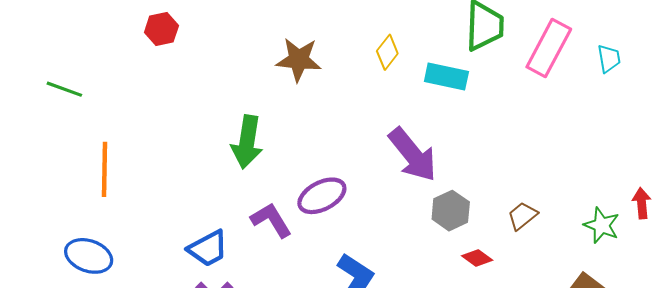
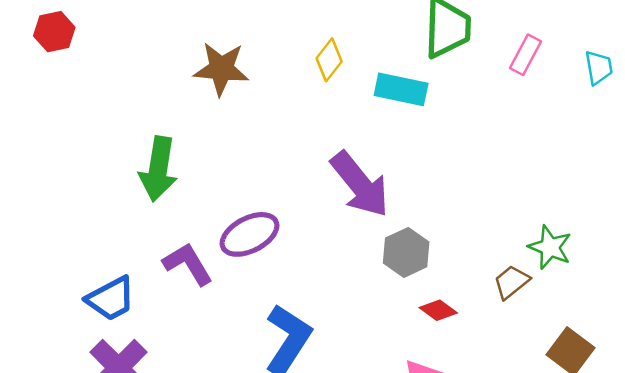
pink rectangle: (549, 48) -> (526, 55), size x0.6
brown trapezoid: (522, 216) -> (511, 282), moved
green star: (602, 225) -> (550, 247), moved

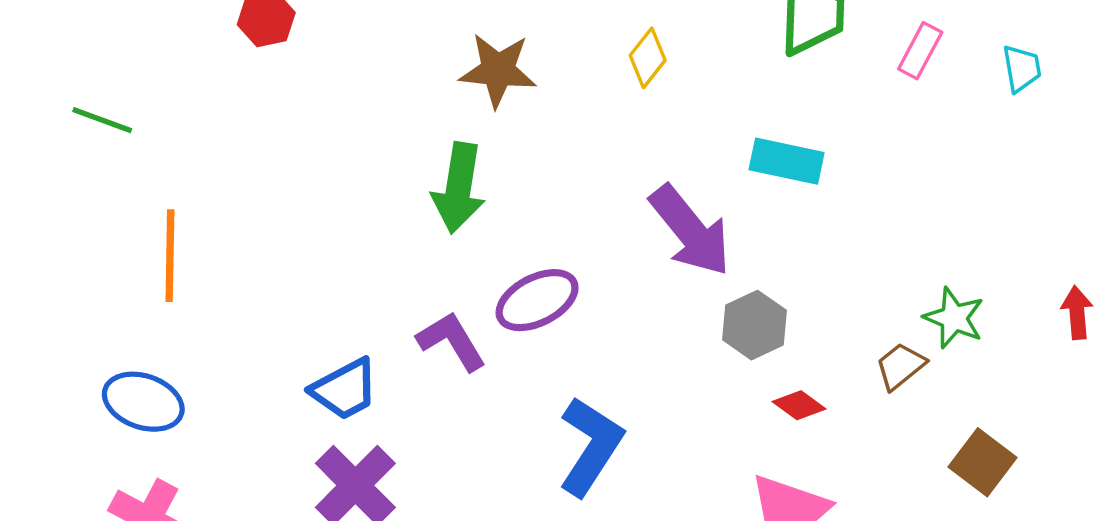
cyan rectangle: (401, 89) -> (787, 161), moved
green arrow: (158, 169) -> (459, 188), moved

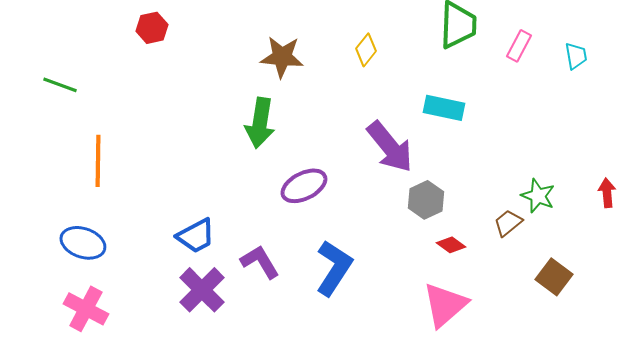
purple L-shape: (452, 341) -> (260, 262), moved

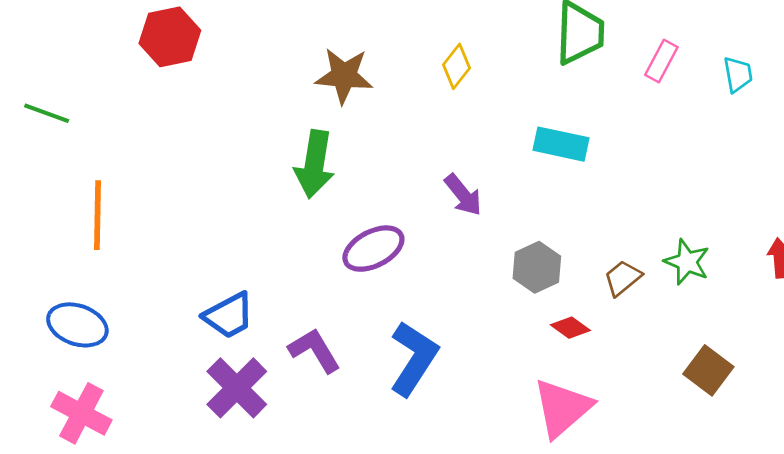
red hexagon: (152, 28) -> (170, 37), size x1.4
purple arrow: (390, 147) -> (463, 195), moved, size x0.6
brown trapezoid: (508, 223) -> (623, 278), moved

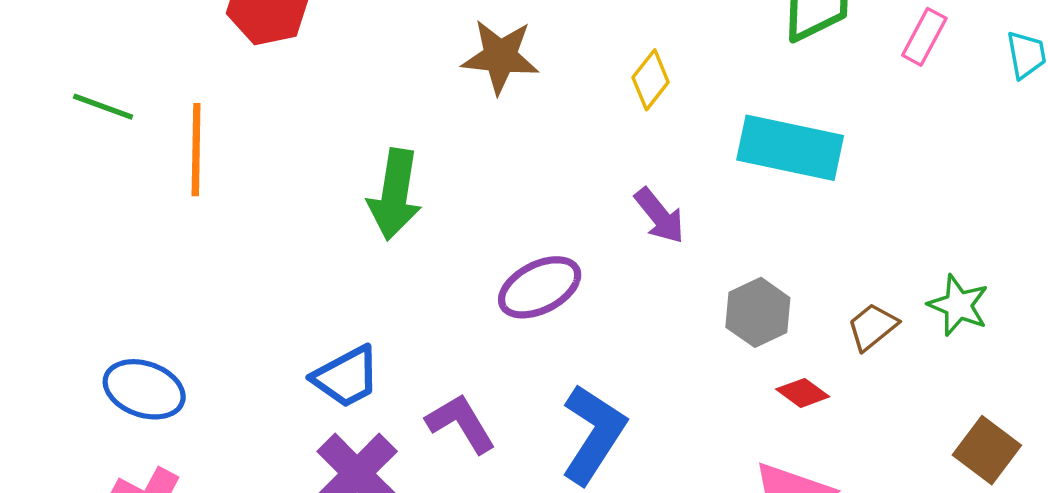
yellow diamond: (457, 66) -> (651, 80), moved
cyan rectangle: (561, 144) -> (790, 148), size x1.4
green arrow: (315, 164) -> (395, 194), moved
orange line: (98, 215) -> (196, 150), moved

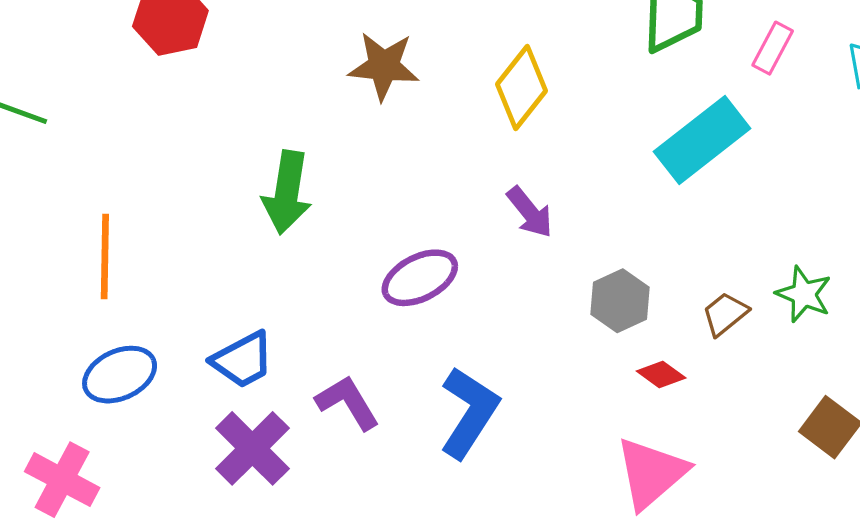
yellow diamond: (651, 80) -> (522, 87), size x1.5
cyan rectangle: (790, 148) -> (702, 140), moved, turned -50
orange line: (196, 150) -> (105, 256), moved
blue ellipse: (144, 389) -> (120, 375), moved, turned -44

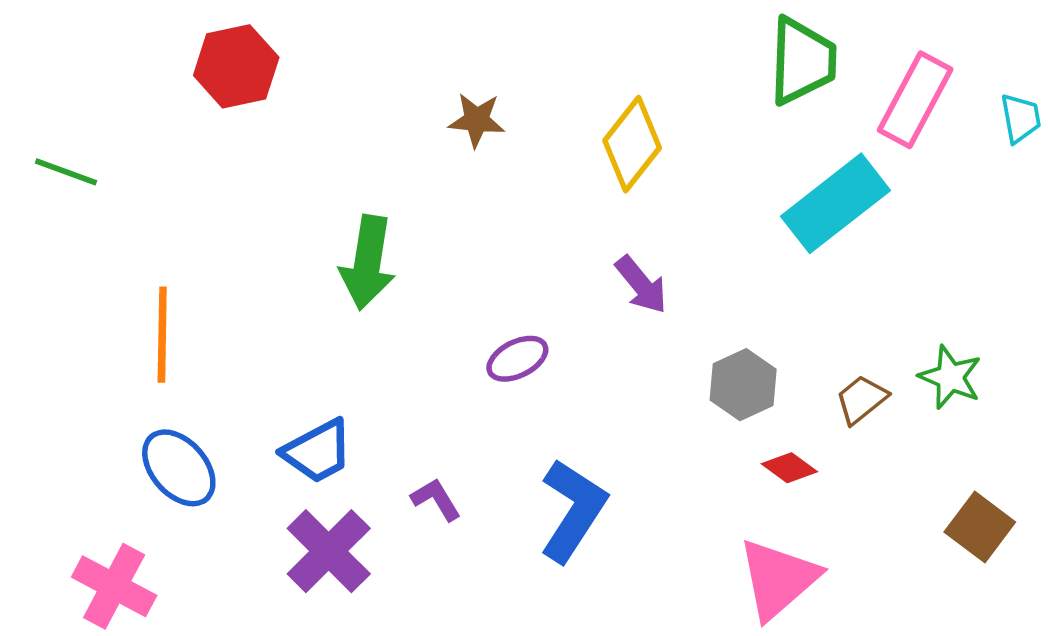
pink rectangle: (773, 48) -> (915, 100), size x1.6
brown star: (384, 66) -> (477, 120), size x0.7
purple ellipse: (420, 278) -> (517, 359), size x0.7
blue ellipse: (120, 375) -> (179, 468), turned 74
purple L-shape: (348, 402) -> (436, 499), size x0.7

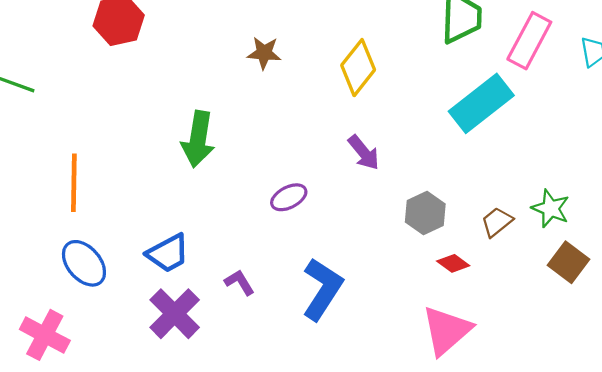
brown square: (980, 527) -> (568, 262), moved

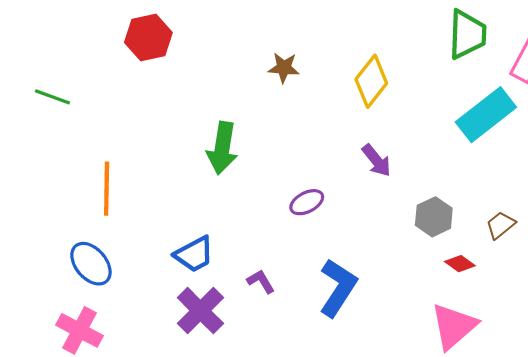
blue ellipse: (84, 263) -> (91, 264), moved

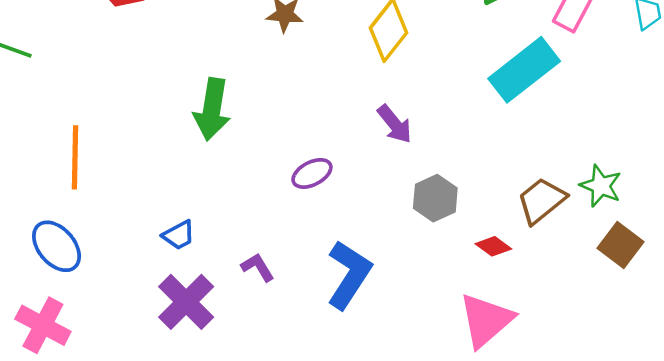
gray hexagon: (434, 217) -> (435, 198), moved
brown trapezoid: (501, 225) -> (541, 201), size x1.4
blue trapezoid: (194, 254) -> (179, 235), size x0.7

